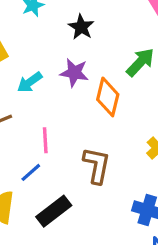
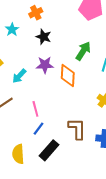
brown L-shape: (97, 165) -> (77, 129), moved
blue line: (31, 172) -> (39, 129), moved

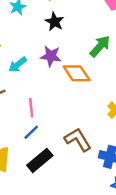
orange diamond: (68, 76) -> (77, 73), turned -45
brown L-shape: (77, 129) -> (78, 140), turned -40

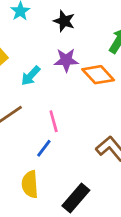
blue line: (31, 132) -> (44, 148), moved
black rectangle: (40, 160) -> (76, 198), moved

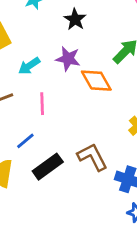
pink line: (54, 121) -> (42, 104), moved
black rectangle: (76, 198) -> (48, 167), moved

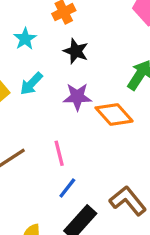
cyan arrow: (29, 66) -> (31, 84), moved
blue line: (25, 141) -> (67, 188), moved

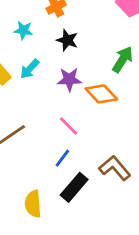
cyan star: (25, 39) -> (23, 30), turned -30
pink line: (59, 153) -> (68, 126), moved, turned -30

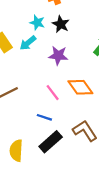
cyan star: (23, 30) -> (37, 23), moved
orange diamond: (101, 94) -> (80, 87), moved
blue line: (62, 158) -> (44, 117), turned 64

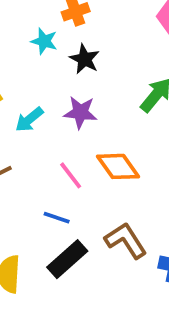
cyan star: (37, 23) -> (44, 41), moved
cyan arrow: (28, 43) -> (29, 120), moved

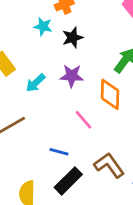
black star: (85, 59) -> (73, 38), turned 30
orange diamond: (118, 166) -> (110, 94), moved, turned 40
pink line: (71, 175) -> (84, 120), moved

